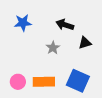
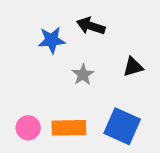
blue star: (23, 23) -> (52, 40), moved
black arrow: (65, 25) -> (91, 26), moved

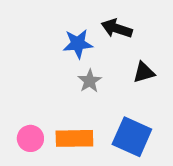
black arrow: (91, 26) -> (117, 28), moved
blue star: (52, 40) -> (78, 44), moved

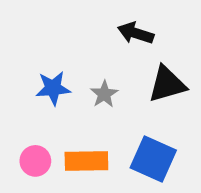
blue star: (78, 44) -> (53, 88), moved
black triangle: (144, 72) -> (167, 84), size x1.5

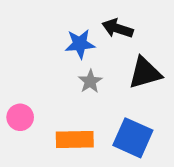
blue star: (53, 88) -> (80, 44), moved
pink circle: (35, 161) -> (20, 117), moved

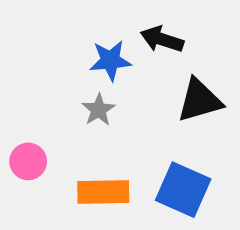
gray star: (90, 81) -> (99, 110), moved

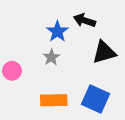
blue star: (110, 60) -> (57, 31), turned -30
pink circle: (28, 161) -> (12, 71), moved

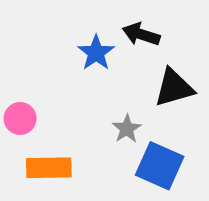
gray star: (51, 57) -> (127, 129), moved
orange rectangle: (54, 100) -> (49, 168), moved

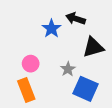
pink circle: (20, 118) -> (31, 64), moved
orange rectangle: (49, 168) -> (26, 90), turned 70

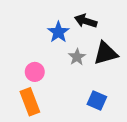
gray star: (68, 69) -> (77, 57), moved
blue square: (85, 89) -> (97, 100), size x0.7

